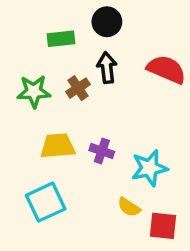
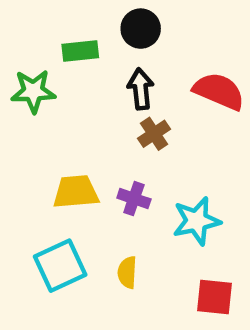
brown cross: (78, 88) -> (154, 134), moved
green star: (34, 91) -> (33, 91), moved
yellow semicircle: (129, 207) -> (127, 272), moved, turned 60

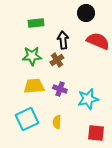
black circle: (141, 29) -> (86, 13), moved
green star: (33, 91) -> (32, 56), moved
brown cross: (154, 134) -> (57, 60), moved

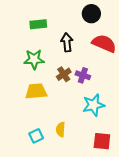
brown cross: (57, 60) -> (64, 74), moved
purple cross: (60, 89) -> (83, 75), moved
cyan square: (27, 119) -> (36, 136), moved, size x0.6

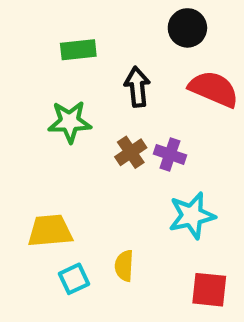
yellow trapezoid: (36, 91) -> (50, 231), moved

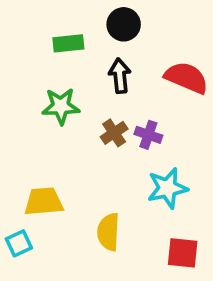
black circle: (187, 28) -> (124, 24), moved
yellow semicircle: (124, 266) -> (108, 232), size x1.4
cyan square: (74, 279) -> (19, 243), moved

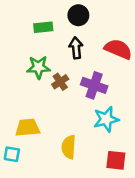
brown cross: (114, 133) -> (60, 82), moved
purple cross: (148, 135) -> (94, 85), size x1.5
cyan square: (19, 243) -> (12, 154), turned 35

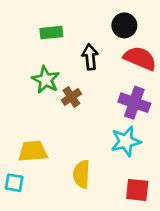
black circle: (78, 15) -> (124, 25), moved
green star: (38, 67) -> (46, 80), turned 30
purple cross: (94, 85) -> (134, 103), moved

